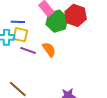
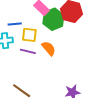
yellow square: (20, 35) -> (29, 35), moved

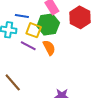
green hexagon: (53, 19) -> (48, 24), moved

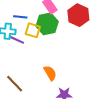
purple line: (28, 46) -> (16, 40), moved
orange semicircle: (49, 48) -> (50, 73), moved

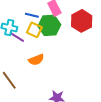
blue line: (20, 17) -> (32, 15), moved
orange semicircle: (50, 73) -> (36, 60), moved, turned 91

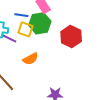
red hexagon: (82, 21) -> (71, 36), moved

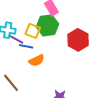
blue line: (21, 15) -> (26, 46), moved

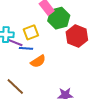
green hexagon: (47, 25) -> (59, 18), moved
yellow square: (33, 31) -> (31, 32), turned -35

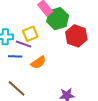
purple line: (15, 42) -> (24, 44), moved
blue line: (26, 48) -> (15, 56), moved

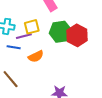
green hexagon: (58, 19) -> (60, 32), moved
purple line: (24, 44) -> (24, 36), turned -42

